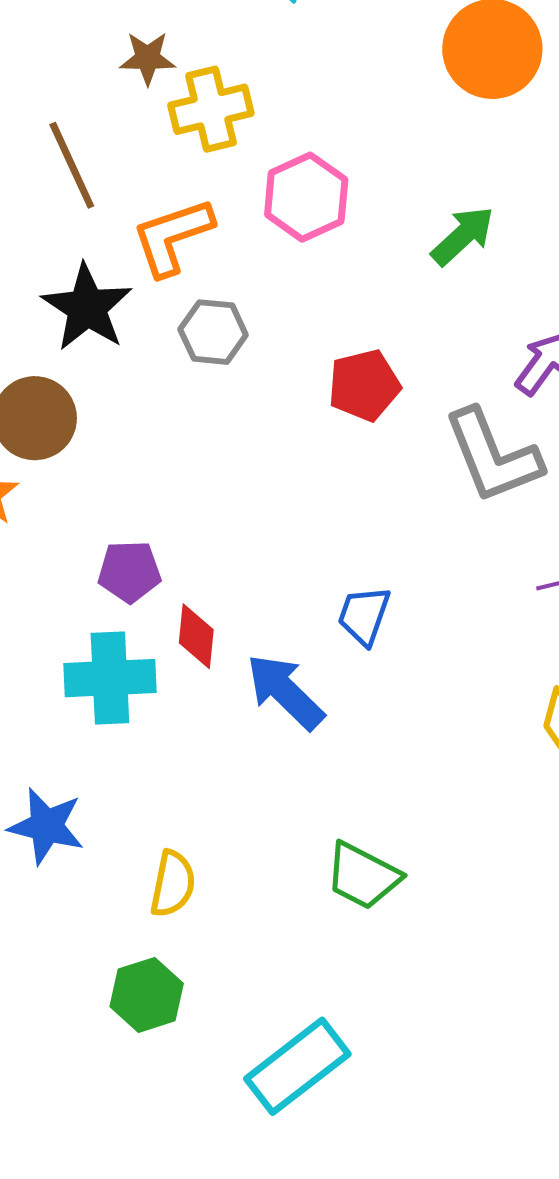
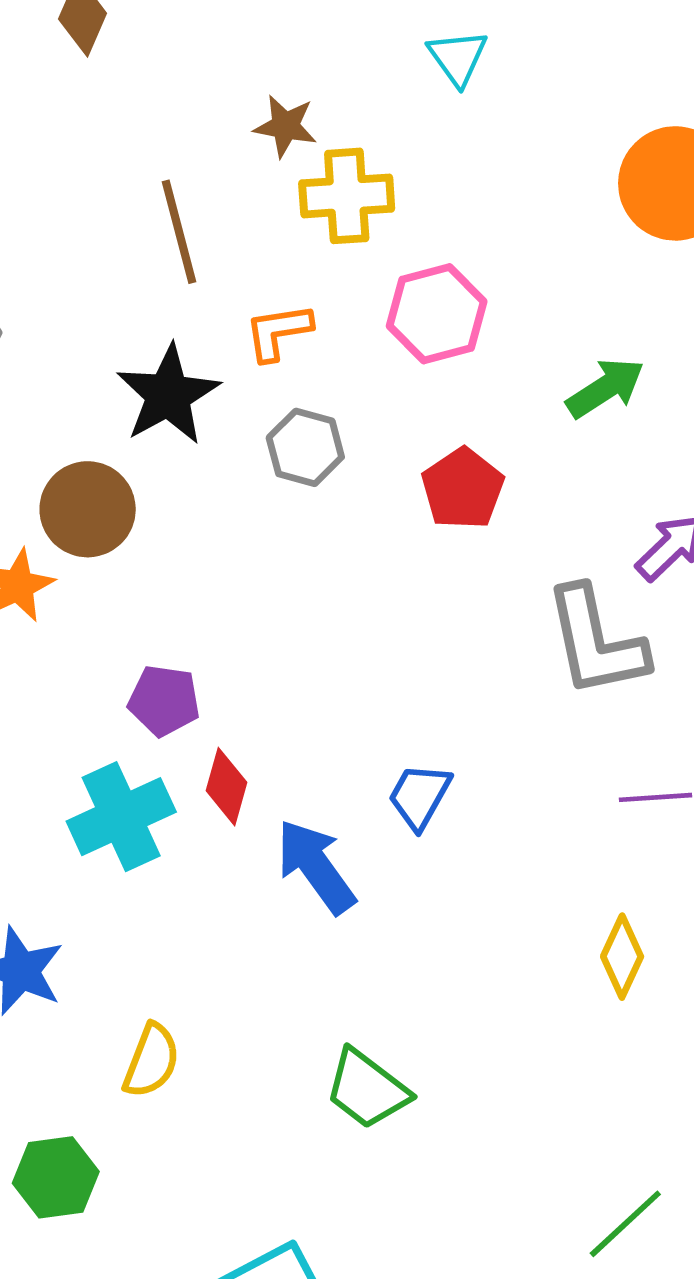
orange L-shape: (172, 237) -> (278, 332), size x0.7
red pentagon: (364, 385) -> (463, 489), moved, turned -30
cyan cross: (110, 678) -> (121, 817), turned -32
green hexagon: (147, 995) -> (56, 1177), moved

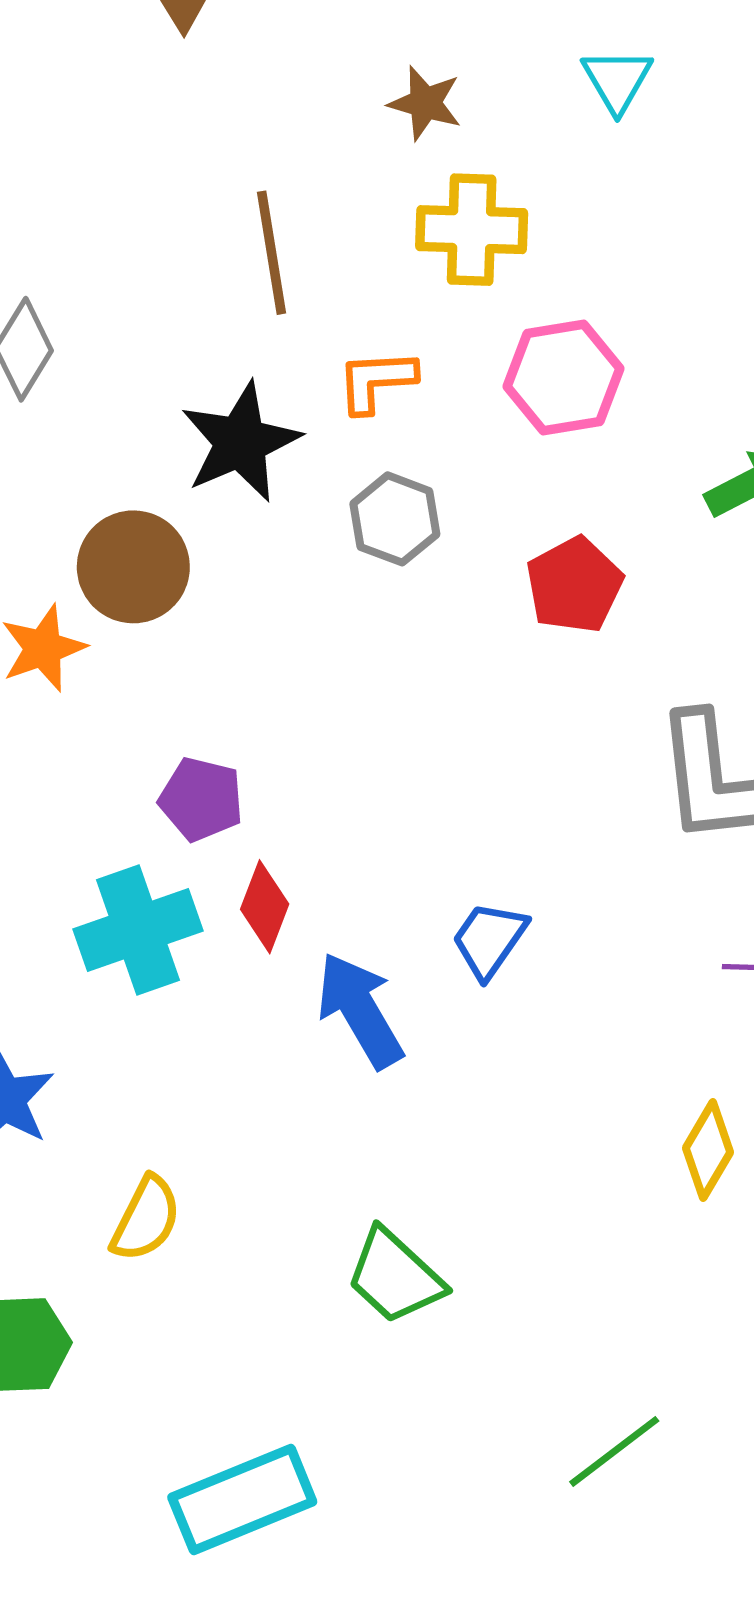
brown star: (285, 126) -> (425, 103), moved
green line: (625, 1224) -> (614, 1451), moved

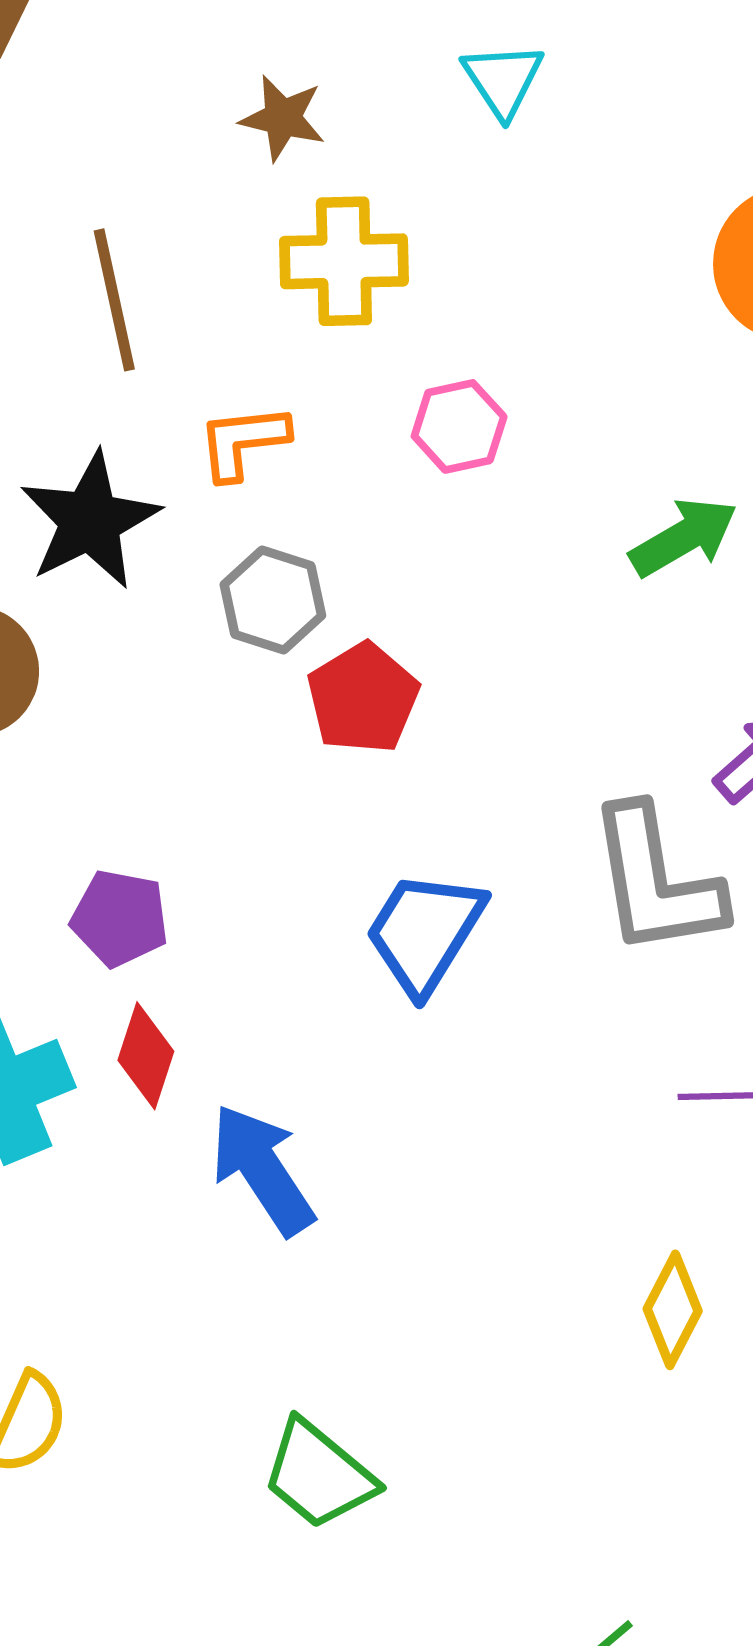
pink hexagon: (563, 377) -> (459, 426), size x0.7
red pentagon: (574, 585) -> (363, 698), moved
purple pentagon: (201, 799) -> (120, 918), moved
blue trapezoid: (489, 940) -> (425, 932), moved, size x1.4

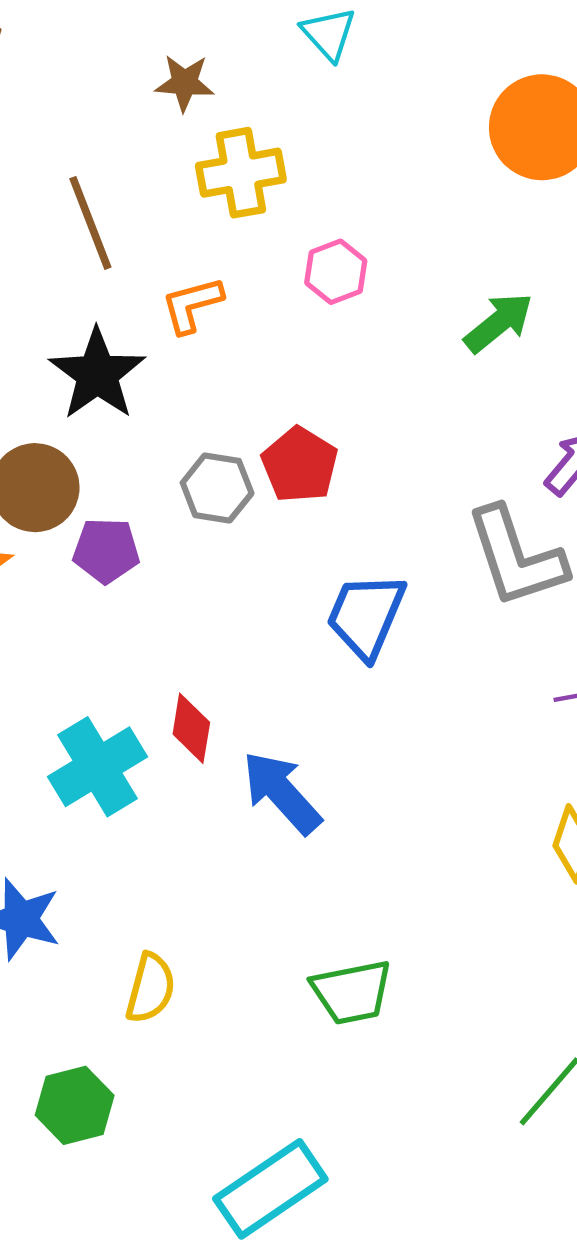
gray hexagon: (273, 600) -> (217, 488), moved
purple pentagon: (120, 918) -> (106, 551), moved
green trapezoid: (319, 1475) -> (352, 992), turned -42

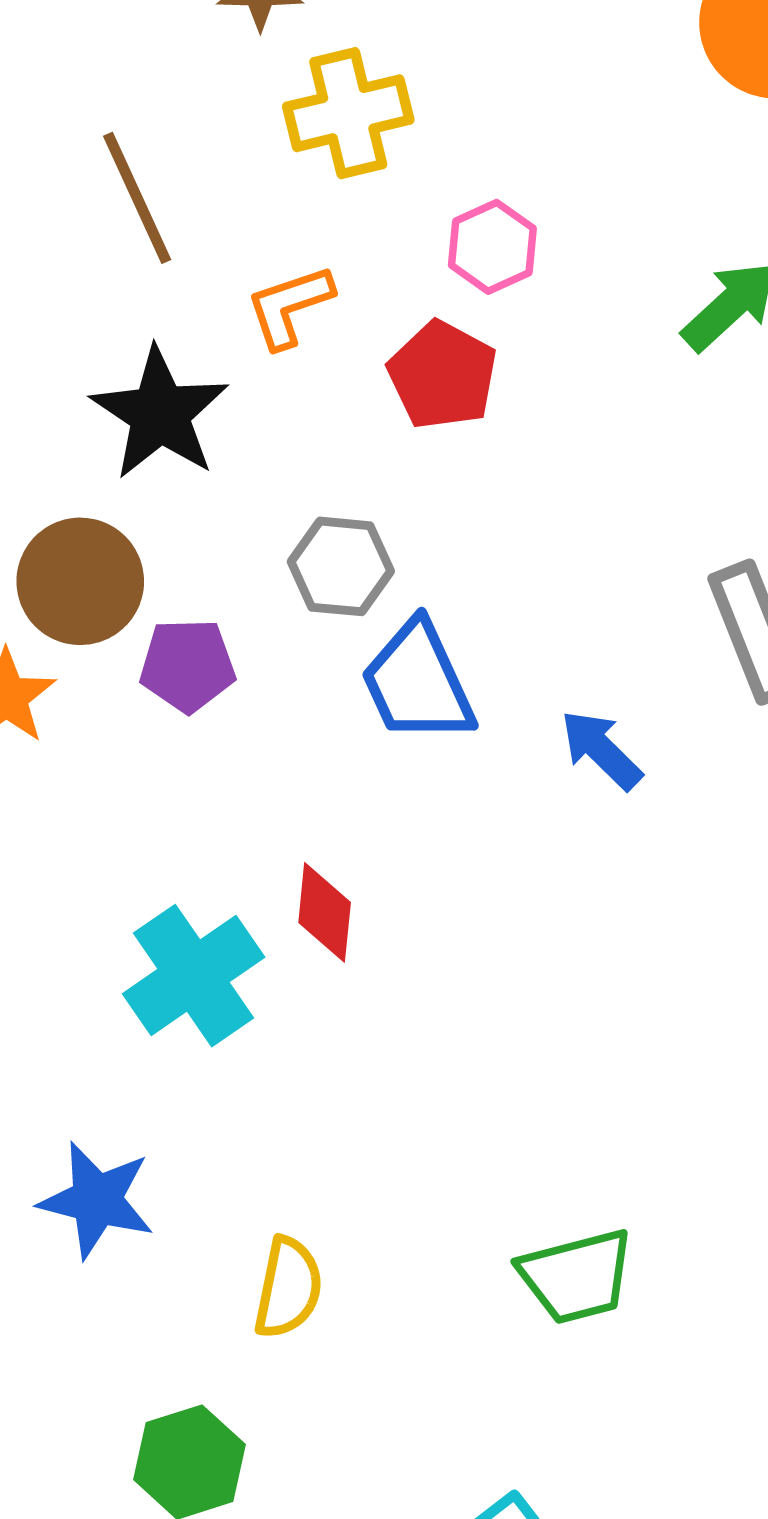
red pentagon: (300, 465) -> (443, 375), moved
blue trapezoid: (366, 616) -> (418, 682), moved, turned -44
blue arrow: (282, 793) -> (601, 750), moved, size x0.7

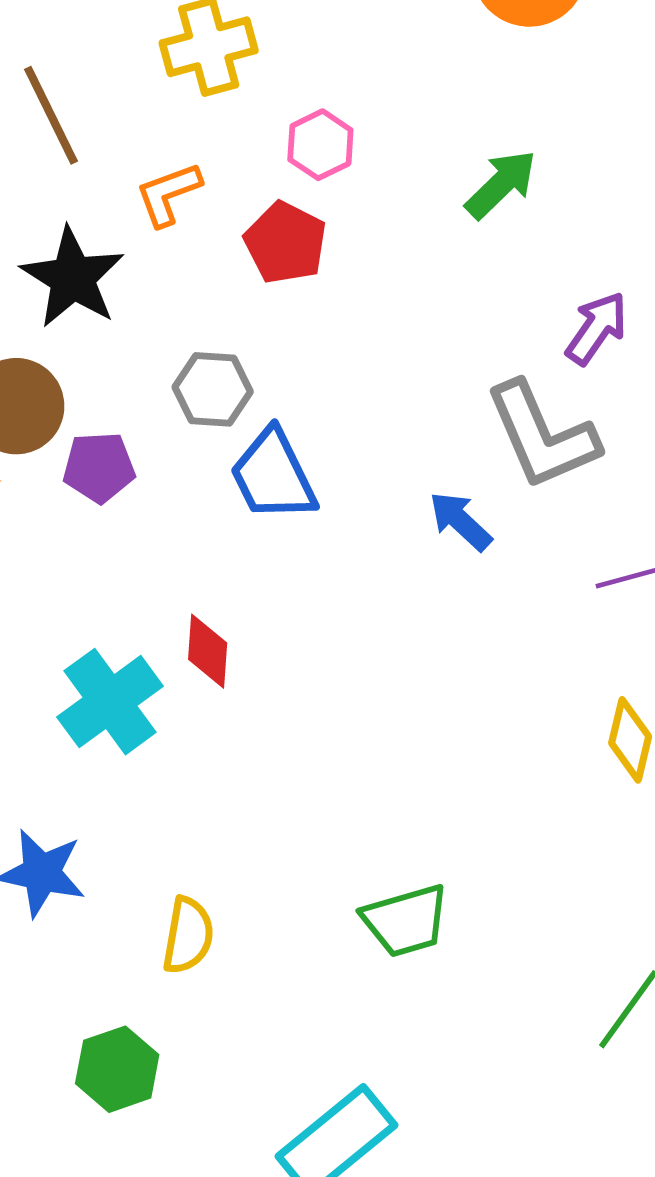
blue arrow: (601, 750) -> (460, 521), moved

